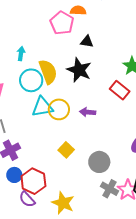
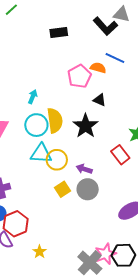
yellow square: (66, 150) -> (62, 189), moved
gray circle: (99, 162) -> (88, 189), moved
gray cross: (109, 189) -> (90, 263), moved, size x1.4
yellow star: (63, 203) -> (40, 252), size x0.6

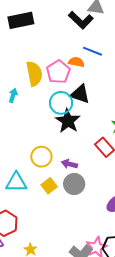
black rectangle: (59, 33) -> (21, 20), moved, size x1.4
black triangle: (100, 100) -> (80, 94), size x1.5
yellow semicircle: (55, 120) -> (34, 74), moved
cyan circle: (36, 125) -> (61, 103), moved
cyan triangle: (41, 154) -> (16, 182), moved

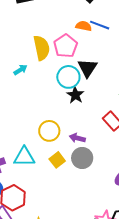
orange semicircle: (76, 62) -> (84, 26), moved
black triangle: (80, 94) -> (87, 68), turned 45
cyan arrow: (13, 95) -> (20, 70), turned 40
black star: (68, 121) -> (75, 95), size x0.7

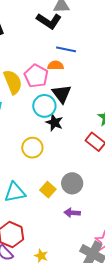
orange semicircle: (84, 26) -> (56, 65), moved
yellow circle: (49, 131) -> (32, 148), moved
purple arrow: (77, 138) -> (72, 213), moved

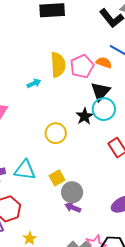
cyan circle: (44, 106) -> (104, 109), moved
gray circle: (72, 183) -> (72, 192), moved

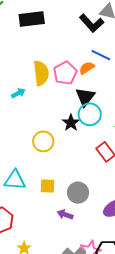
orange semicircle: (104, 63) -> (87, 68), turned -49
yellow square: (57, 178) -> (47, 186), turned 35
gray circle: (72, 192) -> (78, 193), moved

